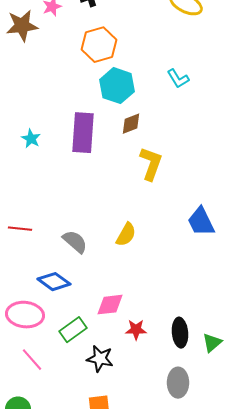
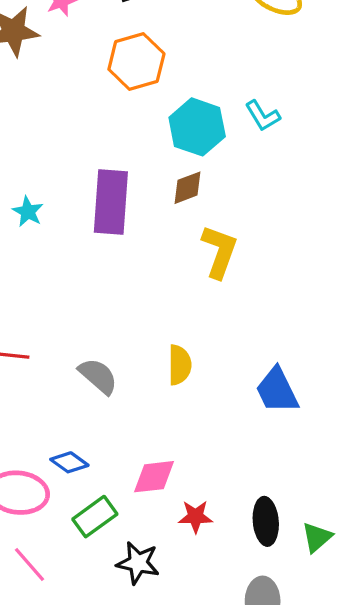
cyan hexagon: (117, 86) -> (197, 127), moved
blue trapezoid: (201, 222) -> (277, 390), moved
yellow semicircle: (126, 235) -> (180, 365), turned -30
blue diamond: (54, 282) -> (69, 462), moved, size x0.7

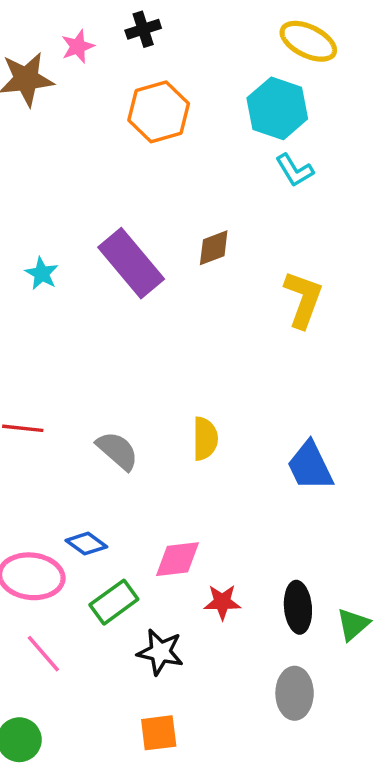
cyan hexagon: (197, 127) -> (277, 108), moved
purple rectangle: (111, 202) -> (131, 263), turned -44
yellow L-shape: (219, 252) -> (303, 299), moved

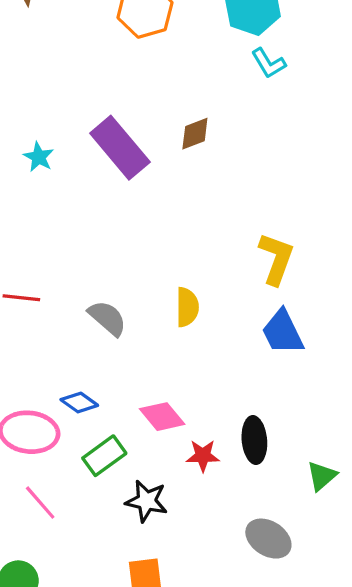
yellow L-shape: (303, 299) -> (276, 259), moved
pink diamond: (178, 559) -> (162, 417), turned 57
black ellipse: (298, 607) -> (254, 440), moved
gray ellipse: (295, 693) -> (268, 539), turned -57

